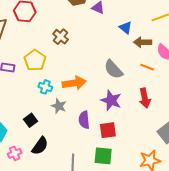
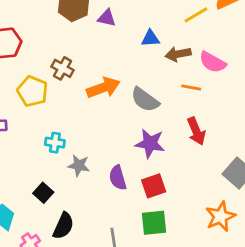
blue triangle: (125, 28) -> (150, 38), turned -32
yellow pentagon: (35, 60) -> (32, 91), moved
orange arrow: (74, 83) -> (103, 88), moved

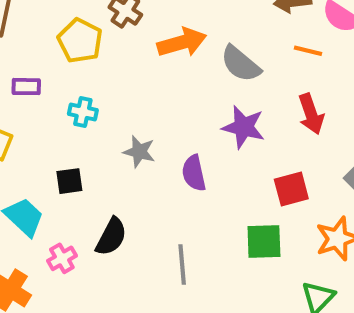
cyan cross: (55, 143) -> (83, 112), moved
red square: (154, 186) -> (291, 189), moved
black square: (43, 193) -> (69, 181), moved, turned 36
green square: (154, 223) -> (264, 241), moved

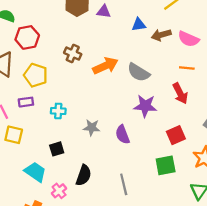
yellow pentagon: (80, 41) -> (36, 75), moved
orange line: (308, 51) -> (187, 68), moved

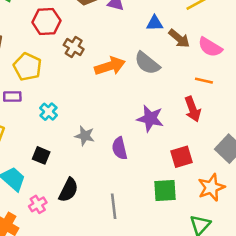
brown arrow: (161, 35) -> (179, 38), turned -132
red hexagon: (27, 37) -> (46, 22), moved
gray semicircle: (139, 72) -> (147, 63), moved
cyan cross: (58, 111) -> (48, 112), turned 32
black square: (57, 149) -> (41, 155), turned 32

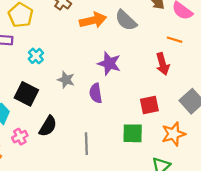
purple star: (150, 118) -> (109, 63), moved
black square: (41, 155) -> (26, 94), size x1.5

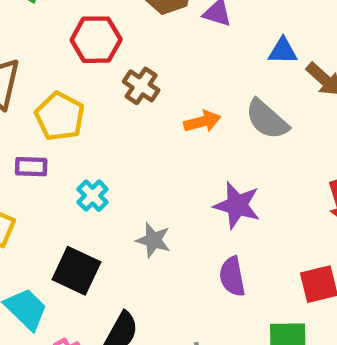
orange arrow: (93, 20) -> (202, 122), size x0.7
purple semicircle: (96, 93) -> (232, 276), moved

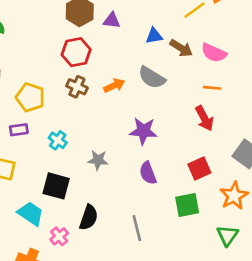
red hexagon: (96, 40) -> (76, 52), moved
brown cross: (141, 86) -> (77, 87), moved

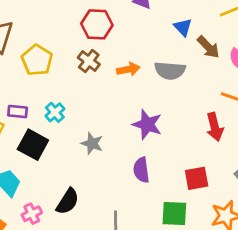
blue triangle: (154, 36) -> (183, 27), turned 42
gray semicircle: (152, 78) -> (170, 71), turned -40
purple rectangle: (19, 130) -> (18, 111), moved
black square: (56, 186) -> (33, 145), moved

